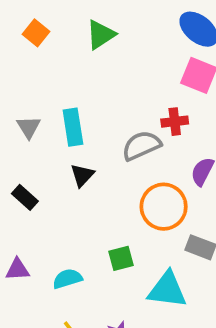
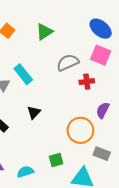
cyan rectangle: (73, 127) -> (23, 74), moved, turned -30
gray semicircle: (141, 146) -> (68, 63), moved

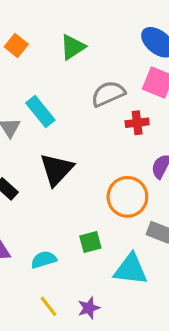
black triangle: (34, 112) -> (57, 169), size x1.6

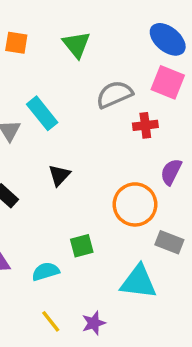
orange square: (16, 45) -> (16, 43), turned -30
green triangle: (73, 47) -> (77, 45), turned -36
black triangle: (57, 169) -> (59, 175), size x0.6
green square: (90, 242) -> (82, 246), moved

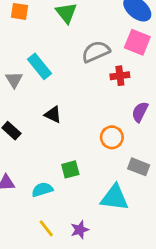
black triangle: (59, 175) -> (53, 115), turned -48
orange circle: (135, 204) -> (112, 137), size x0.7

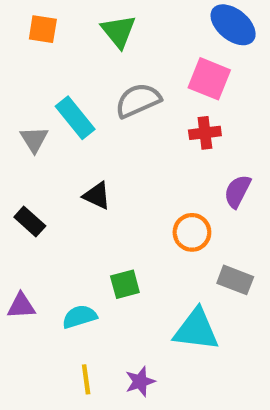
pink square: (137, 42) -> (209, 79), moved
gray semicircle: (96, 52) -> (138, 100), moved
yellow line: (46, 228) -> (86, 379), turned 30

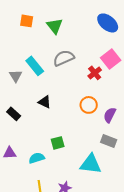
orange square: (43, 29) -> (27, 21), moved
pink square: (209, 79) -> (111, 59), moved, turned 30
red cross: (205, 133) -> (95, 73), turned -32
purple semicircle: (237, 191) -> (110, 115), moved
orange circle: (192, 232) -> (89, 105), moved

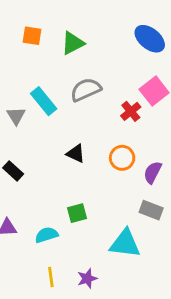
green triangle: (55, 26) -> (73, 43), turned 42
black triangle: (45, 102) -> (76, 153), moved

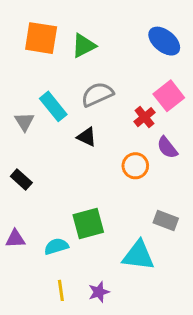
orange square: (32, 36) -> (41, 38), size x1.6
black triangle: (76, 153) -> (87, 137), moved
purple semicircle: (153, 172) -> (167, 148), moved, turned -65
green square: (77, 213) -> (88, 224), size x1.5

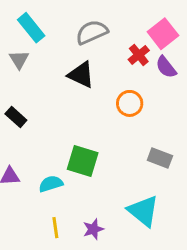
cyan rectangle: (53, 106) -> (31, 28), moved
black triangle: (87, 137) -> (81, 75), size x1.4
purple semicircle: (167, 148) -> (166, 67), moved
green square: (88, 224) -> (83, 161), turned 32
cyan triangle: (138, 255) -> (143, 211), moved, turned 32

